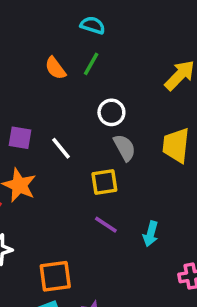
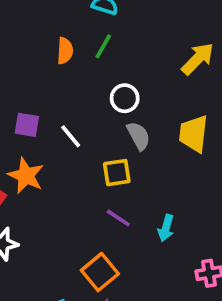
orange semicircle: (55, 68) -> (65, 51), turned -140
orange square: (55, 276) -> (100, 272), moved, turned -32

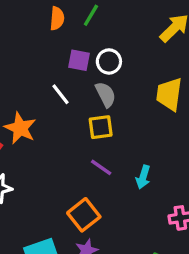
purple square: (27, 125) -> (79, 60), moved
gray semicircle: (139, 136) -> (106, 94), moved

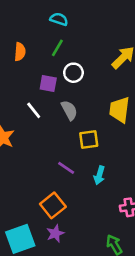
orange semicircle: (57, 18) -> (20, 52), moved
white circle: (109, 61) -> (73, 73), moved
yellow square: (101, 127) -> (89, 139), moved

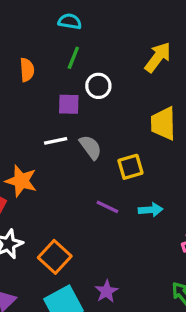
white line: (34, 110) -> (56, 141), turned -54
gray semicircle: (69, 110) -> (91, 147), moved
cyan arrow: (99, 175) -> (151, 210), turned -102
orange square: (53, 205) -> (55, 257), moved

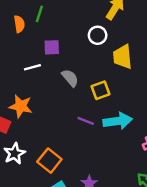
green line: (73, 58) -> (39, 14), moved
white circle: (98, 86) -> (98, 35), moved
white line: (56, 141) -> (32, 67), moved
cyan arrow: (151, 210) -> (118, 121), size x1.6

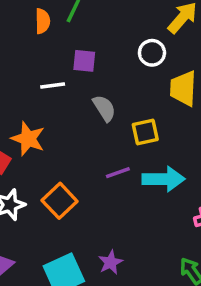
purple line: (86, 121) -> (118, 173), turned -49
orange square: (49, 161) -> (60, 201), moved

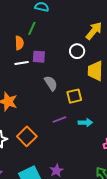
orange semicircle: (43, 21) -> (19, 43), moved
white line: (53, 85) -> (22, 63), moved
cyan arrow: (163, 179) -> (85, 123), size x0.6

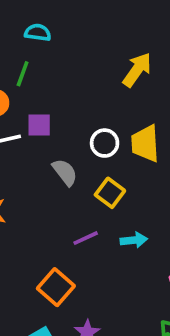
white circle: (77, 51) -> (105, 143), moved
yellow square: (74, 96) -> (110, 193), turned -35
orange square: (27, 136) -> (56, 287), moved

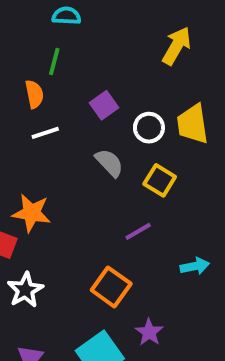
purple square: (39, 125) -> (104, 105), moved, turned -30
cyan arrow: (134, 240) -> (195, 266), moved

